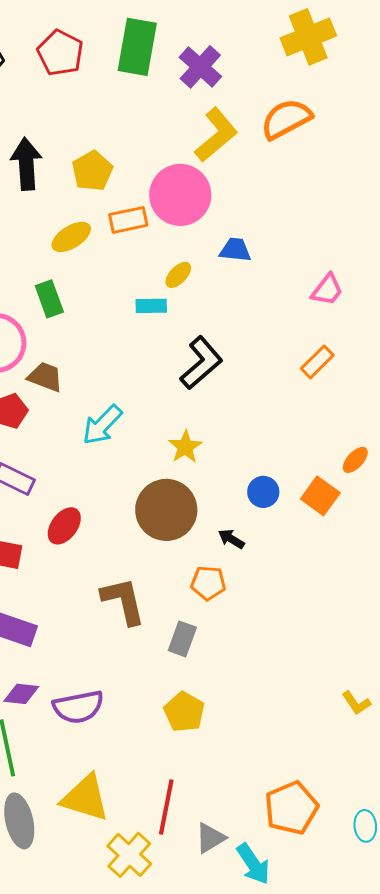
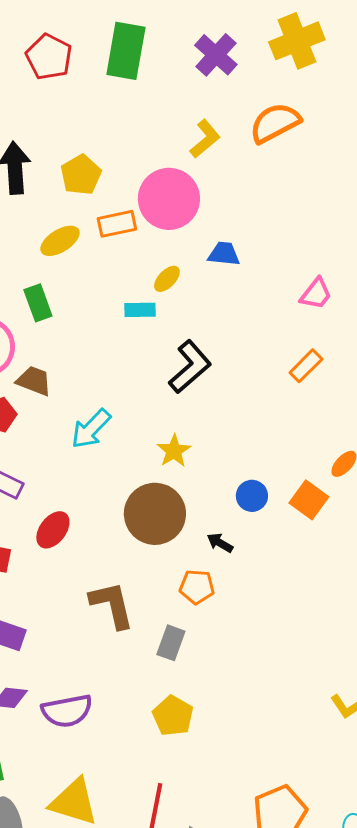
purple cross: (200, 67) -> (216, 55), moved
yellow L-shape: (216, 135) -> (205, 139), size x0.7

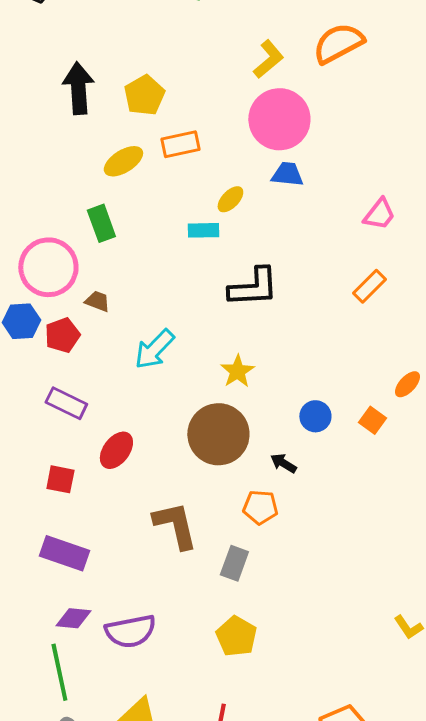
pink circle: (169, 199) -> (279, 119), moved
black L-shape: (190, 367) -> (253, 287), turned 38
brown trapezoid: (34, 381) -> (97, 301), size x0.7
orange square: (309, 500) -> (372, 420), size x0.7

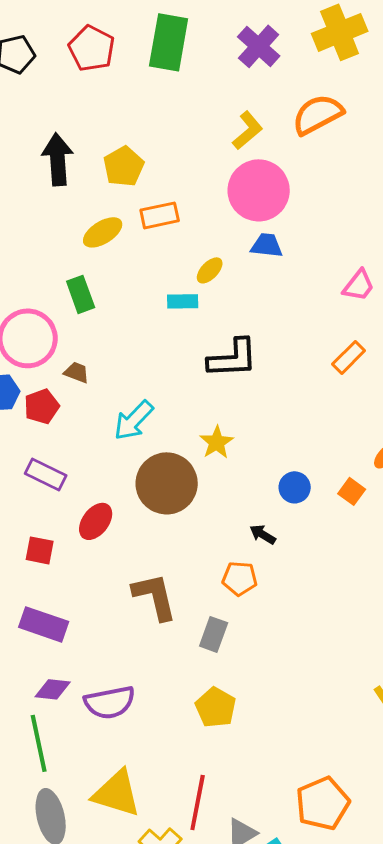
brown circle: (218, 434) -> (167, 483), moved

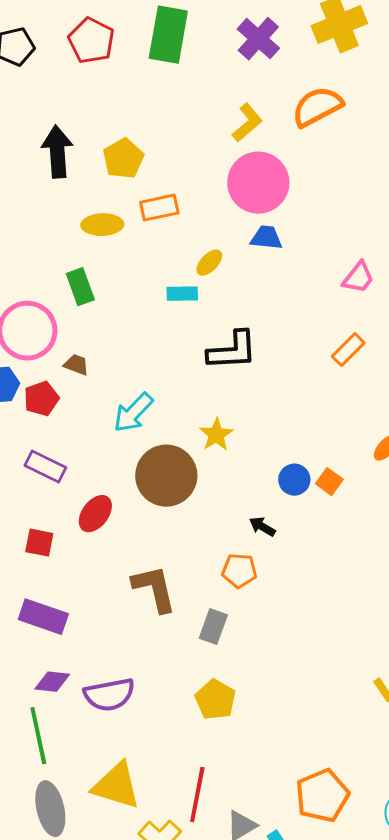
yellow ellipse: (103, 232) -> (102, 225), turned 30
orange square: (352, 491) -> (329, 482), moved

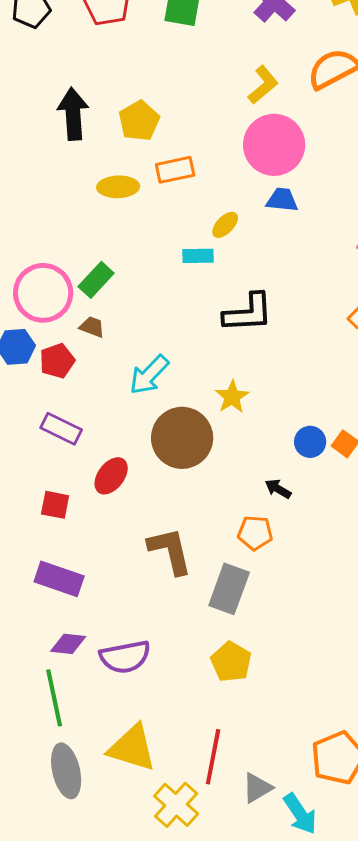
green rectangle: (80, 287) -> (96, 280), moved, turned 63
gray rectangle: (213, 627) -> (229, 589), size x1.4

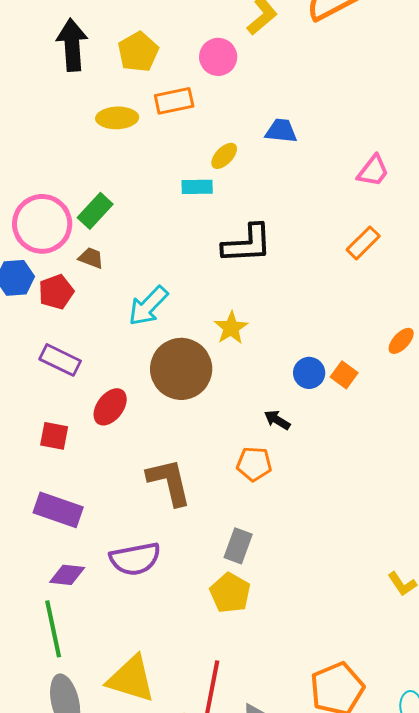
pink circle: (274, 145) -> (218, 57), moved, size x0.6
gray rectangle: (229, 589) -> (238, 546), moved, size x0.7
purple semicircle: (125, 657) -> (135, 559), moved

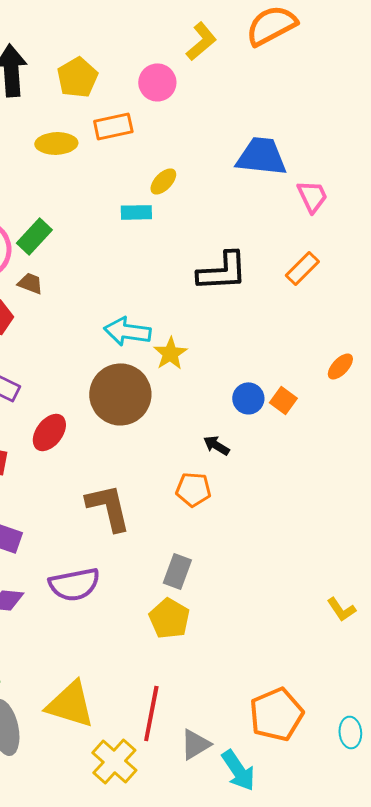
blue trapezoid: (281, 131) -> (261, 156), moved, size x1.6
pink trapezoid: (373, 171) -> (312, 196), turned -63
black L-shape: (247, 244) -> (222, 271), moved
cyan arrow: (148, 306) -> (127, 331), moved, turned 54

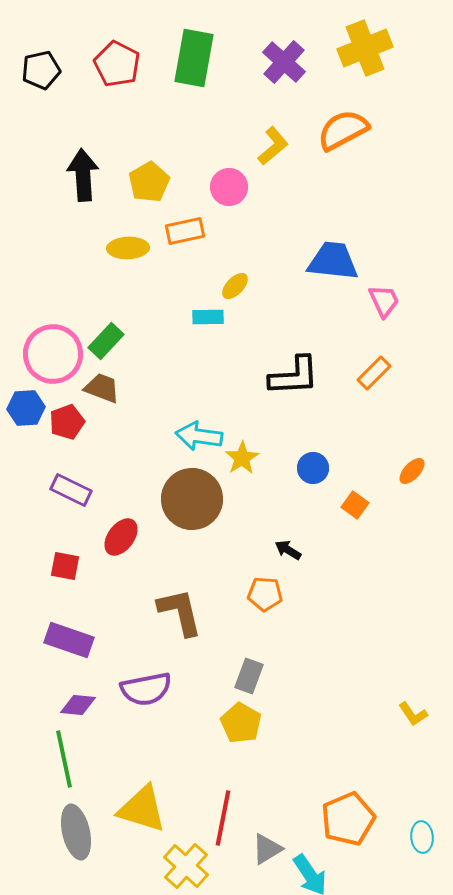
brown trapezoid: (30, 283) -> (102, 388), size x1.4
blue circle: (248, 398) -> (313, 468), moved

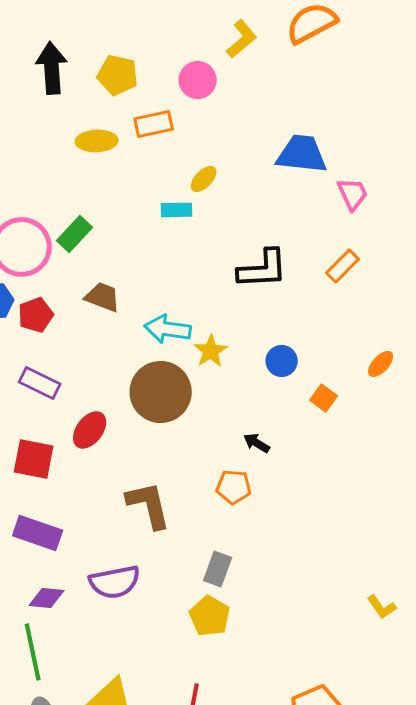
yellow pentagon: (149, 182) -> (118, 75), turned -30
brown trapezoid: (102, 388) -> (103, 297), moved
red square: (65, 566) -> (34, 459), size x1.4

